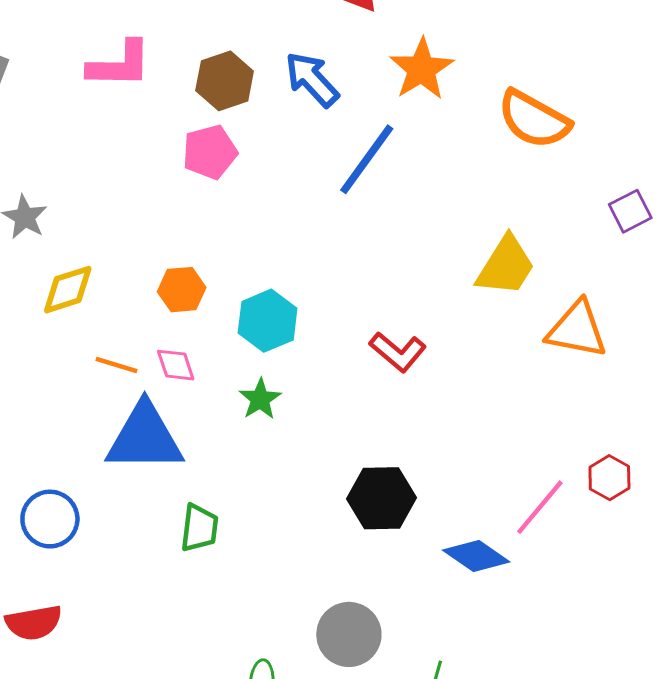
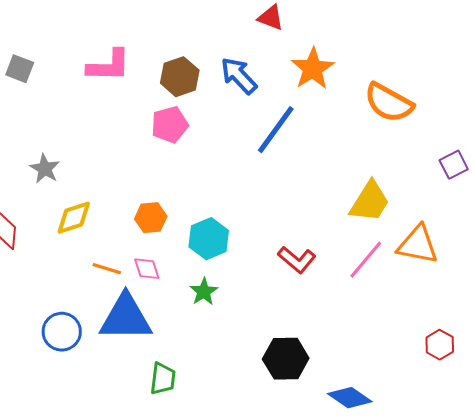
pink line: (540, 507) -> (366, 260), moved
blue circle: (50, 519) -> (62, 332), moved

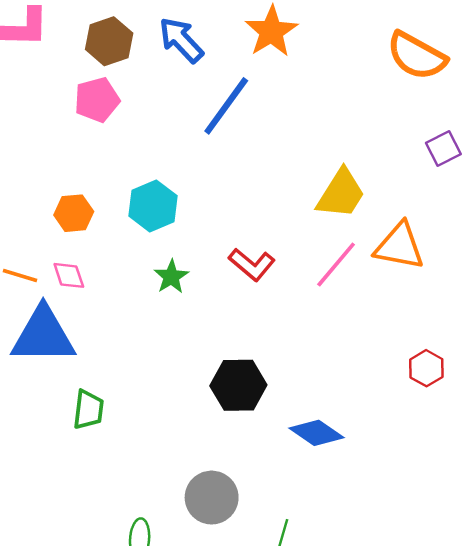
orange semicircle: (389, 103) -> (417, 56), moved
cyan hexagon: (209, 239) -> (153, 206), moved
green star: (204, 292) -> (171, 277), moved

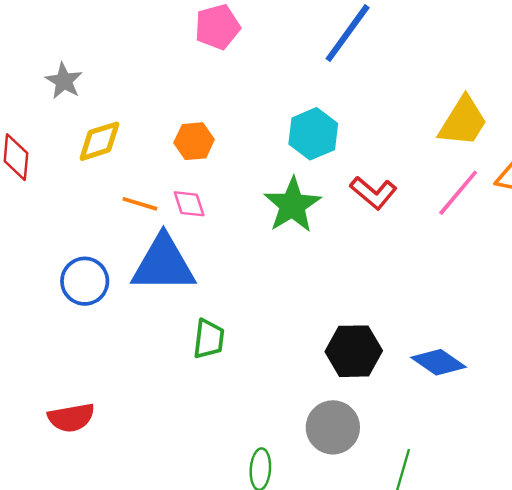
cyan hexagon: (153, 206) -> (313, 134), moved
green star: (171, 277) -> (292, 205), size x1.6
black hexagon: (238, 385) -> (354, 351), moved

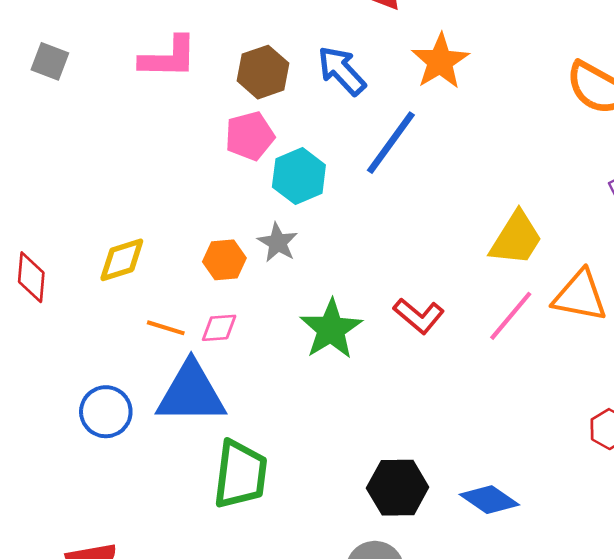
gray star: (64, 81) -> (278, 243), moved
cyan hexagon: (313, 134) -> (299, 176), moved
pink diamond: (189, 204) -> (219, 328), turned -76
green trapezoid: (209, 339) -> (240, 474), size x1.6

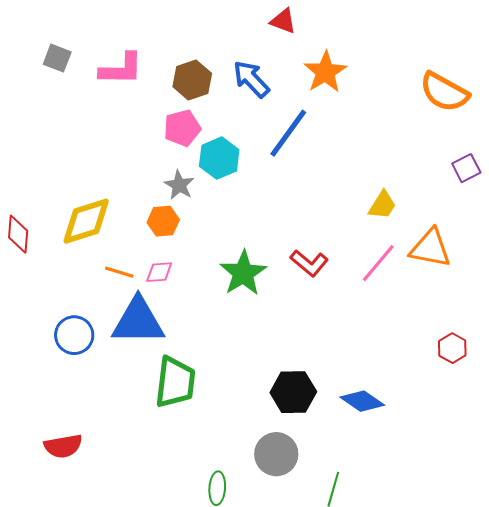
gray square: (50, 61) -> (57, 58), moved
yellow trapezoid: (516, 239) -> (382, 205), size x0.7
gray star: (278, 243) -> (179, 185), moved
yellow diamond: (122, 260) -> (86, 221), size x1.4

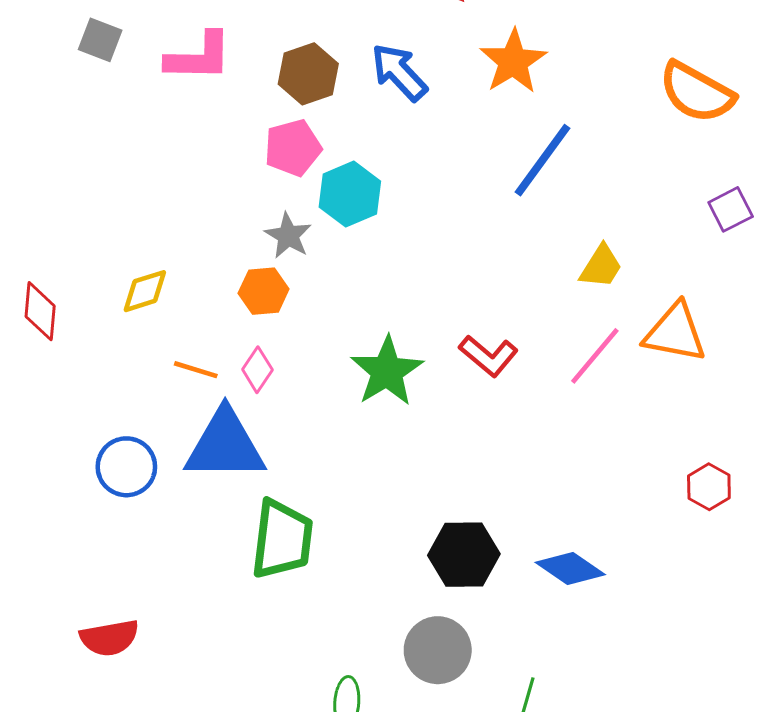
blue line: (288, 133) -> (543, 160), moved
yellow diamond: (86, 221) -> (145, 291), size x0.6
pink diamond: (159, 272) -> (257, 370), turned -52

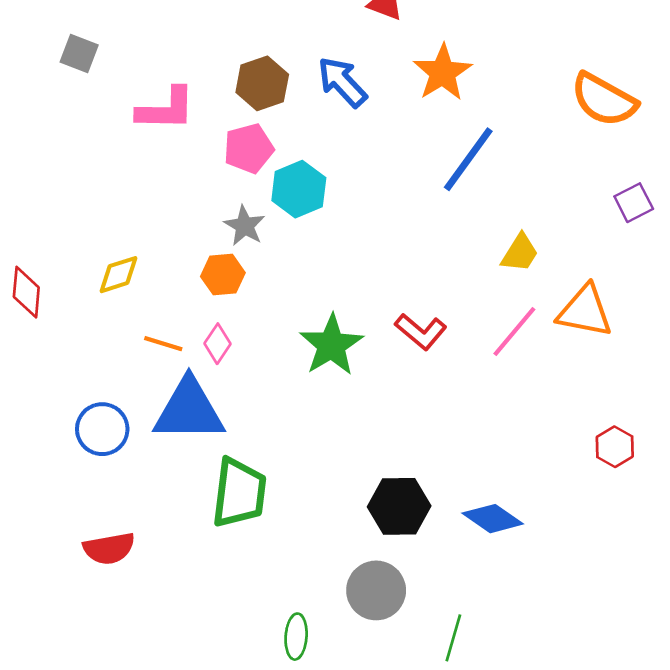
pink L-shape: (199, 57) -> (166, 109), moved
red semicircle: (109, 638) -> (109, 548), moved

